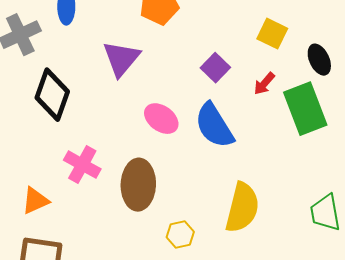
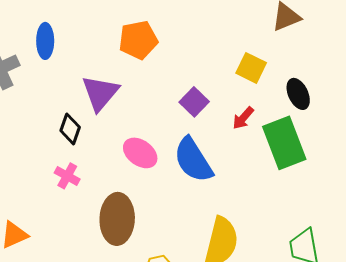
black diamond: (52, 95) -> (70, 129), moved, size x0.6
pink cross: (82, 165) -> (67, 176), moved, size x0.7

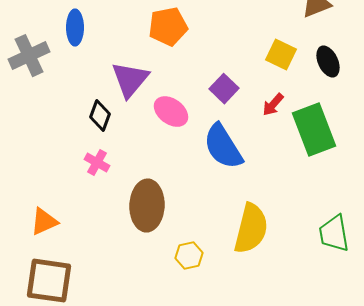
black ellipse: (298, 94) -> (328, 62), moved
pink ellipse: (140, 153) -> (171, 112), moved

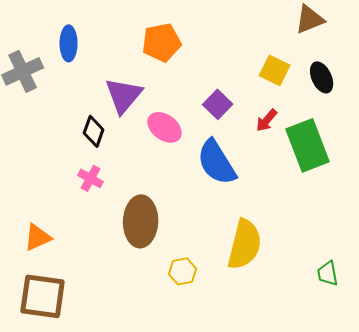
green trapezoid: (334, 234) -> (328, 273), moved, size x0.7

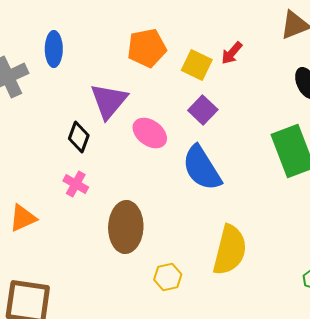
yellow square: (275, 70) -> (197, 65), moved
red arrow: (267, 120) -> (232, 53), moved
orange triangle: (38, 237) -> (23, 218), moved

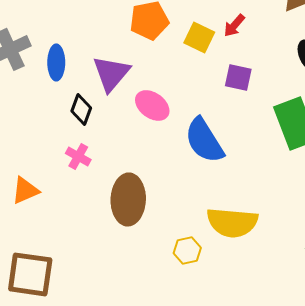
blue ellipse: (54, 49) -> (56, 62), moved
purple square: (203, 110) -> (238, 77), moved, turned -32
yellow semicircle: (230, 250) -> (232, 222), turned 81
yellow hexagon: (168, 277) -> (187, 250), moved

